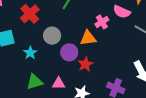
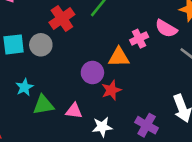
red cross: (30, 14) -> (62, 18), moved
gray circle: (52, 36) -> (41, 45), moved
cyan star: (30, 53) -> (25, 87), moved

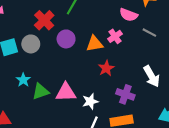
pink cross: (139, 39) -> (115, 36), moved
purple circle: (92, 73) -> (66, 39), moved
red star: (111, 90) -> (106, 68), moved
pink triangle: (74, 111) -> (66, 92), size x1.5

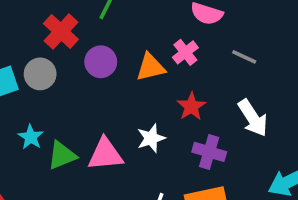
gray line: (149, 33) -> (244, 57), moved
red star: (106, 68) -> (191, 106), moved
white star: (90, 101) -> (151, 138), moved

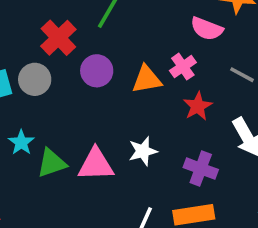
red star: (191, 106) -> (198, 106), moved

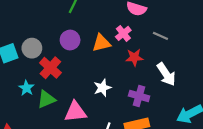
red cross: (58, 38) -> (50, 68), moved
red star: (198, 106) -> (134, 57), turned 30
pink triangle: (96, 164) -> (75, 112), moved

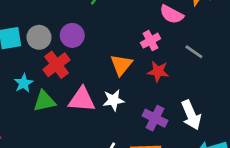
purple circle: (70, 40) -> (72, 35), moved
orange triangle: (101, 43) -> (121, 65), moved, turned -48
white arrow: (166, 74) -> (191, 115), moved
pink triangle: (75, 112) -> (82, 99), moved

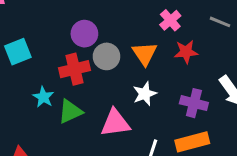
gray circle: (39, 37) -> (106, 56), moved
red cross: (56, 65) -> (75, 69), turned 36
pink triangle: (82, 99) -> (115, 123), moved

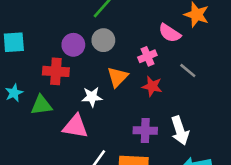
gray circle: (106, 56) -> (103, 40), moved
white star: (145, 94) -> (92, 97), moved
cyan star: (43, 97) -> (14, 93), moved
purple cross: (194, 103) -> (145, 130), turned -30

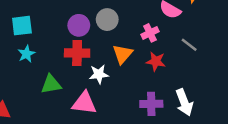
red cross: (56, 71) -> (77, 53), moved
cyan star: (14, 93) -> (26, 54), moved

